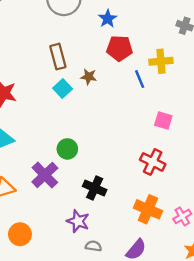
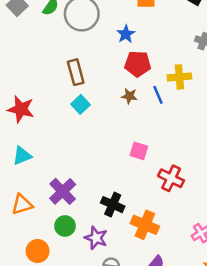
brown star: (89, 77) -> (129, 96), moved
pink square: (163, 121) -> (139, 151), moved
green circle: (67, 149) -> (65, 226), moved
orange cross: (148, 209) -> (145, 225), moved

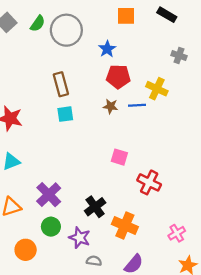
yellow cross: (179, 77) -> (157, 89), turned 30
blue line: (158, 95) -> (137, 105), turned -70
cyan square: (80, 104) -> (65, 114), turned 35
black cross: (113, 205) -> (95, 207), turned 30

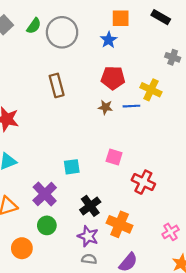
blue star: (107, 49) -> (109, 40), moved
cyan square: (65, 114) -> (72, 167), moved
purple star: (80, 238) -> (88, 236), moved

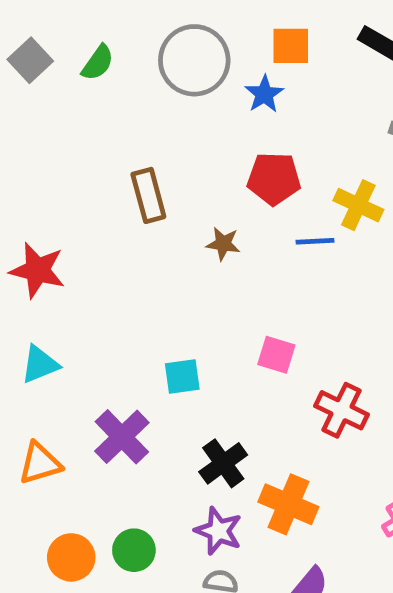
gray circle: (62, 32) -> (194, 60), moved
brown star: (105, 107) -> (223, 244), moved
green circle: (47, 225) -> (134, 550), moved

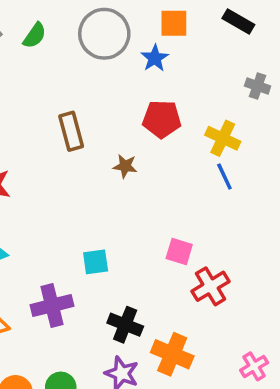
blue line: (315, 241) -> (224, 177), moved, turned 68
pink square: (276, 355) -> (179, 251), moved
red cross: (341, 410) -> (211, 286), turned 33
purple cross: (122, 437) -> (52, 305), turned 30
black cross: (223, 463) -> (125, 325), turned -32

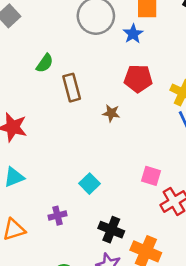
green semicircle: (35, 35) -> (45, 63), moved
cyan square: (96, 262) -> (89, 184), turned -36
purple cross: (52, 305) -> (57, 216), size x0.6

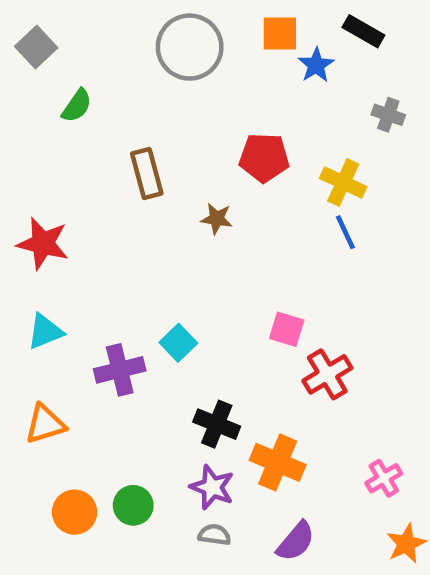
blue star: (133, 34) -> (316, 65), moved
green semicircle: (45, 63) -> (77, 106), moved
purple cross: (57, 216) -> (120, 370), moved, size x1.5

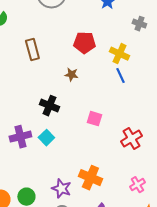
brown star: (217, 219) -> (71, 75), moved
cyan square: (178, 343) -> (46, 138), moved
red cross: (327, 374) -> (131, 139), moved
black cross: (217, 424) -> (49, 106), moved

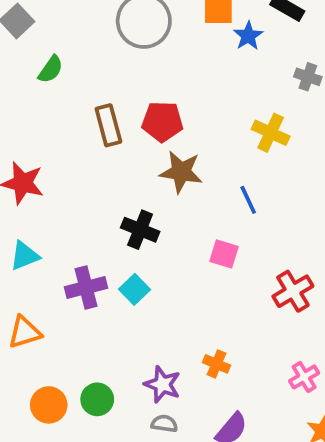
red pentagon: (84, 43) -> (162, 122), moved
brown star: (71, 75) -> (181, 172), size x1.6
blue line: (120, 76) -> (248, 200), moved
orange cross: (90, 178) -> (217, 364), size x0.6

